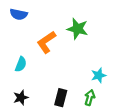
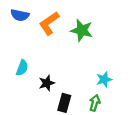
orange L-shape: (46, 42) -> (49, 23), moved
black star: (21, 98) -> (47, 83), moved

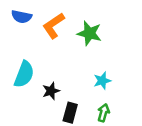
cyan semicircle: (22, 68) -> (24, 74), size x1.5
cyan star: (104, 79) -> (102, 81), moved

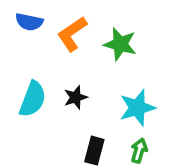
cyan star: (102, 81) -> (137, 108), size x1.5
black star: (51, 91) -> (76, 97), moved

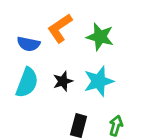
blue semicircle: (29, 22) -> (28, 44), moved
cyan star: (137, 108) -> (99, 81), moved

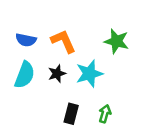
orange L-shape: (60, 28) -> (63, 41), moved, turned 100
green star: (100, 37) -> (116, 41), moved

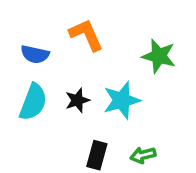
orange L-shape: (63, 41) -> (86, 35), moved
green arrow: (105, 114) -> (143, 155), turned -120

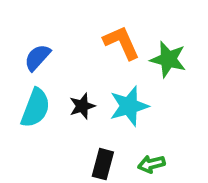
orange L-shape: (86, 35) -> (121, 43), moved
blue semicircle: (35, 54) -> (37, 57), turned 120

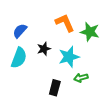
black star: (82, 106) -> (44, 49), moved
green arrow: (151, 164) -> (81, 78), moved

